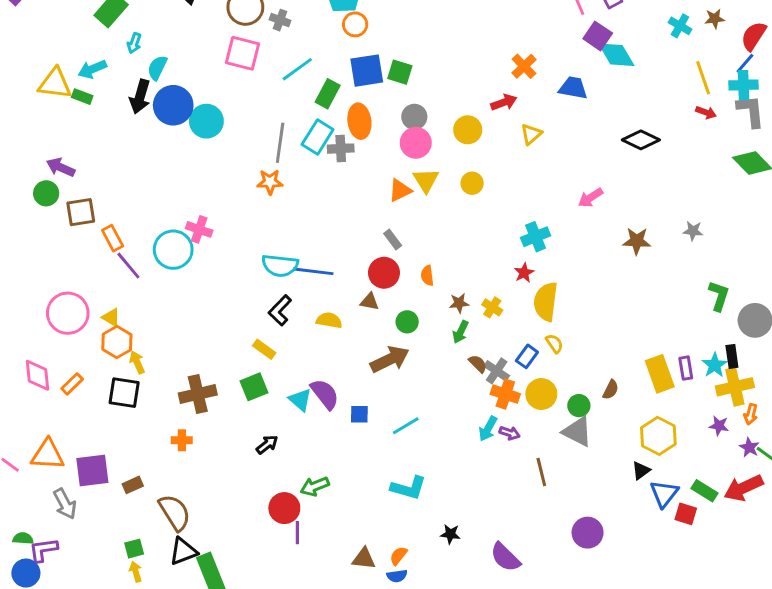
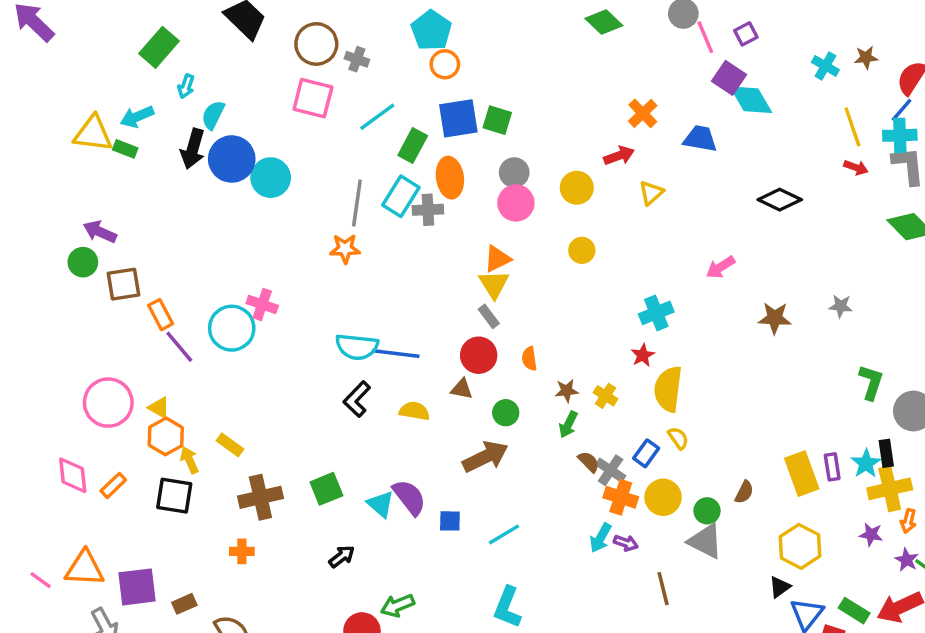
yellow triangle: (426, 180) -> (494, 284), moved
yellow rectangle: (264, 349) -> (230, 445), moved
cyan L-shape: (409, 488) -> (507, 607), turned 96

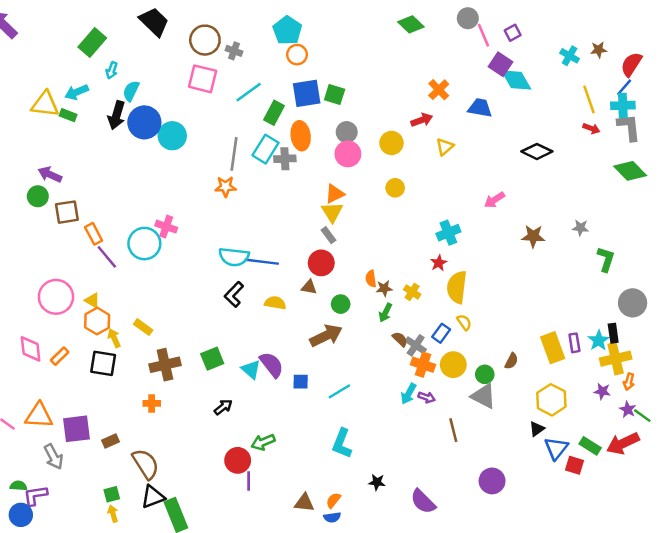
orange semicircle: (529, 359) -> (371, 279), moved
green L-shape: (871, 382) -> (606, 259), moved

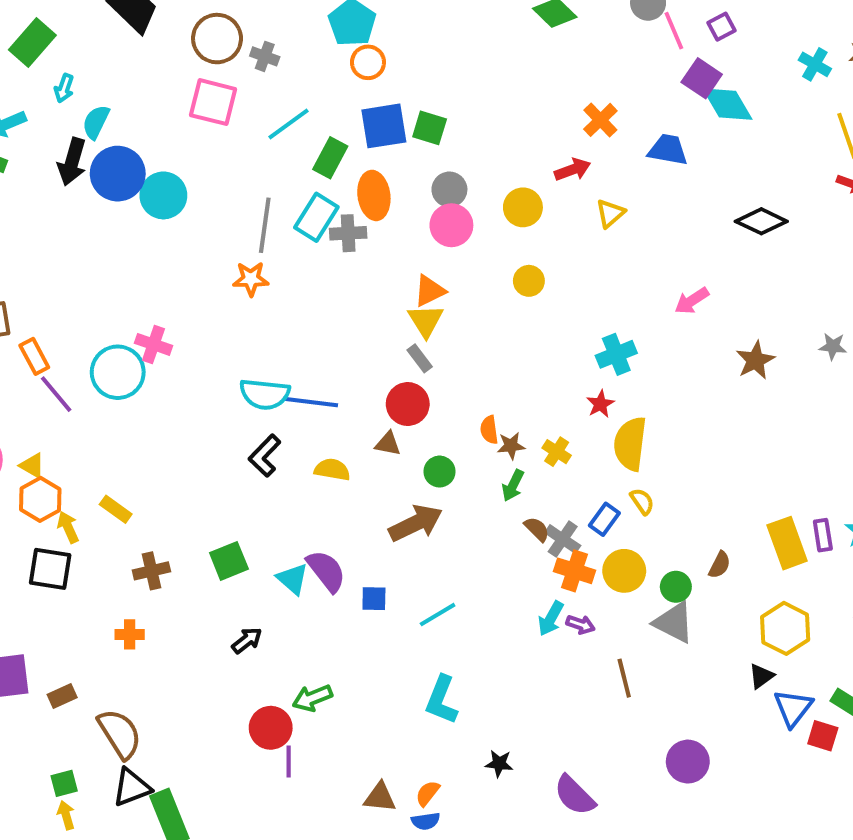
brown star: (533, 236) -> (755, 360), turned -30
brown cross: (165, 365) -> (151, 571), size x0.7

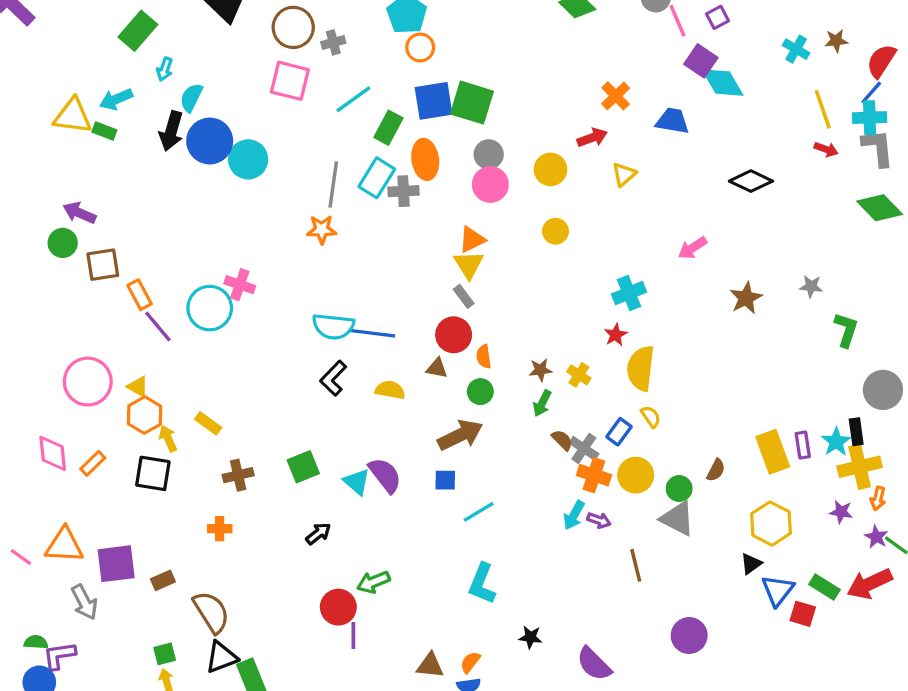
gray cross: (265, 56) -> (333, 42), turned -35
green square: (430, 128) -> (472, 103), size x1.5
orange semicircle: (489, 430) -> (484, 357), moved
blue square: (374, 599) -> (445, 480), moved

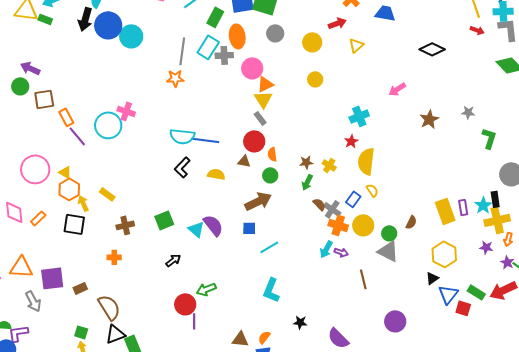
pink circle: (490, 184) -> (252, 68), moved
green square: (165, 654) -> (81, 332), turned 32

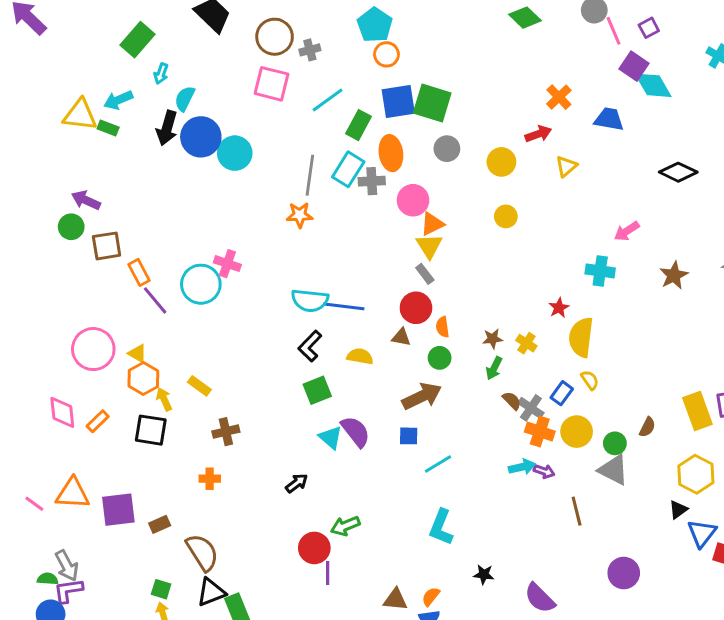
cyan cross: (359, 116) -> (600, 271), moved, turned 30
green square: (164, 220) -> (317, 390), moved
cyan arrow: (326, 249) -> (522, 467), turned -132
gray arrow: (33, 301) -> (67, 566), moved

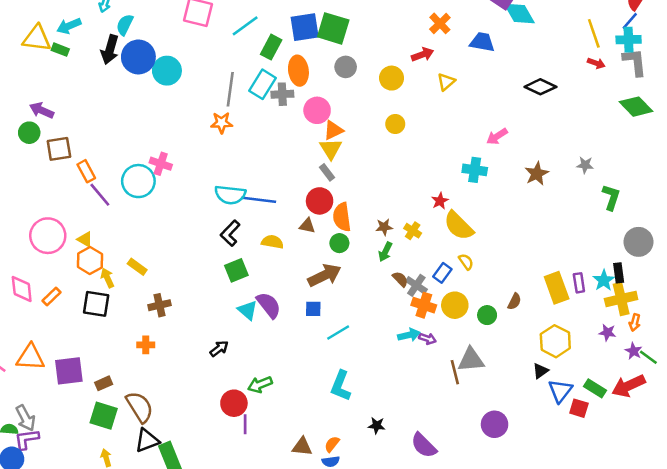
orange semicircle: (442, 327) -> (342, 217), size x1.6
yellow semicircle: (581, 337) -> (459, 226), turned -52
gray triangle: (613, 470) -> (471, 360), moved, turned -32
green square: (161, 589) -> (104, 416), moved, size x1.6

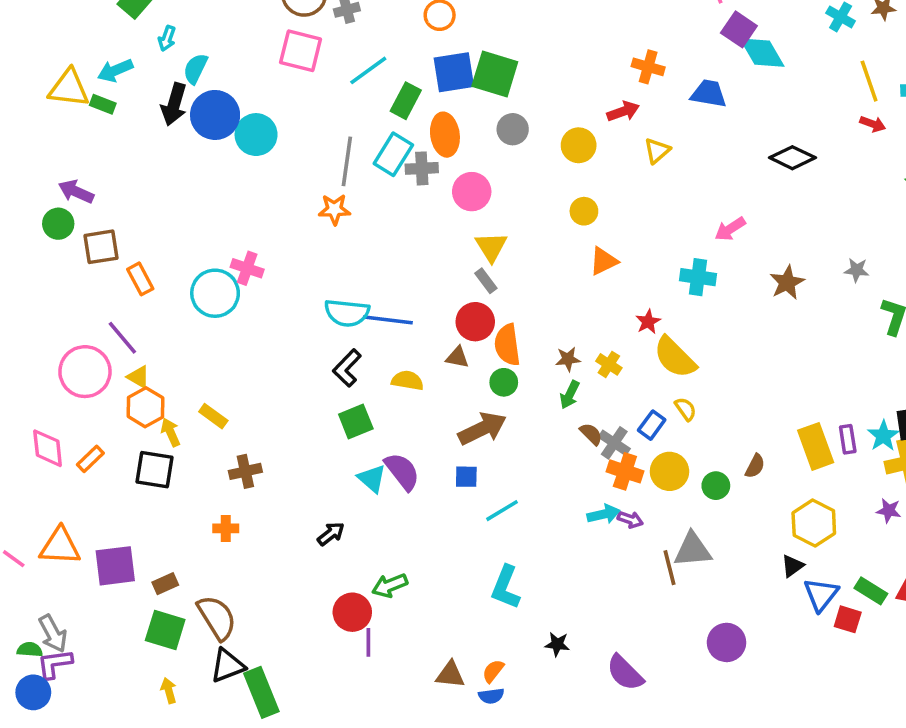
orange cross: (440, 23) -> (648, 67), turned -30
orange triangle: (333, 130) -> (604, 261), moved
purple line: (100, 195) -> (122, 338), moved

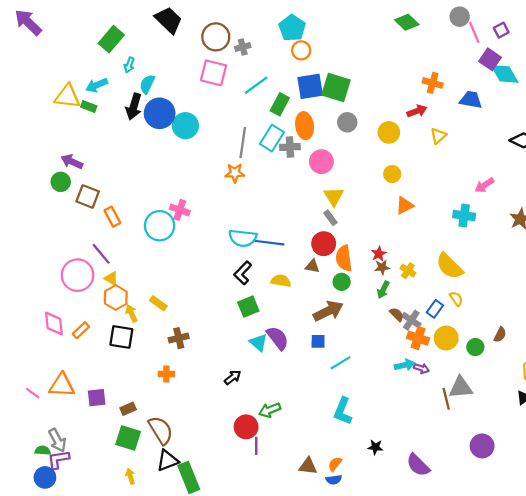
brown square: (101, 247) -> (88, 196), turned 30
red star: (648, 322) -> (379, 254), moved
purple square: (115, 566) -> (97, 398), size x0.7

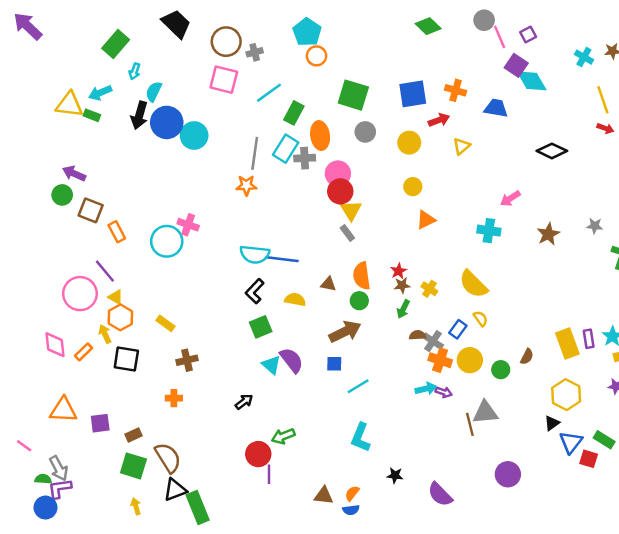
blue square: (310, 86) -> (413, 94), moved
red circle: (324, 244) -> (340, 191), moved
yellow arrow: (131, 313) -> (105, 334), moved
brown semicircle: (397, 314) -> (418, 335), turned -48
pink line: (33, 393) -> (24, 446), moved

